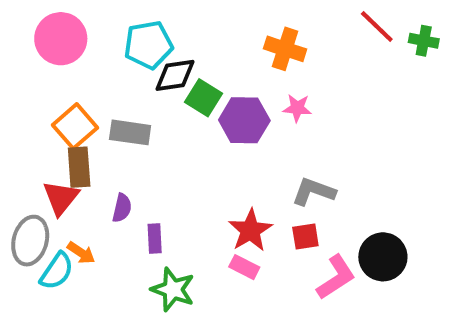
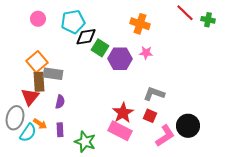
pink circle: (61, 39) -> (38, 19), moved, size x0.6
gray rectangle: (130, 132) -> (53, 74), moved
red square: (305, 236) -> (150, 116), turned 32
purple rectangle: (155, 239) -> (60, 130), moved
pink rectangle: (244, 267) -> (120, 131), size x1.6

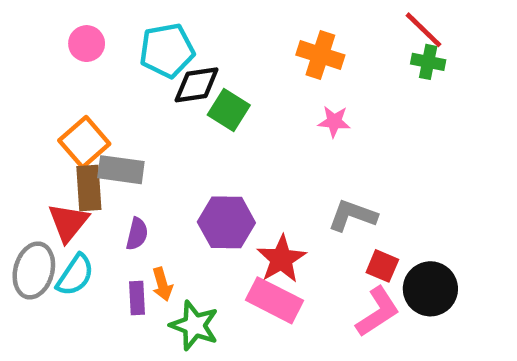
green cross: (208, 20) -> (428, 62), moved
purple hexagon: (120, 59) -> (226, 222), moved
red square: (150, 116) -> (382, 266), moved
orange arrow: (40, 124) -> (162, 284), moved, turned 40
cyan semicircle: (28, 133) -> (75, 275), moved

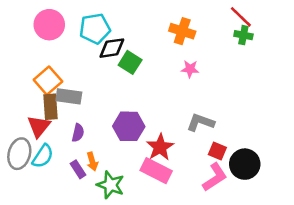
pink circle: (87, 44) -> (49, 25), size x1.5
purple rectangle: (137, 298) -> (78, 169), turned -30

